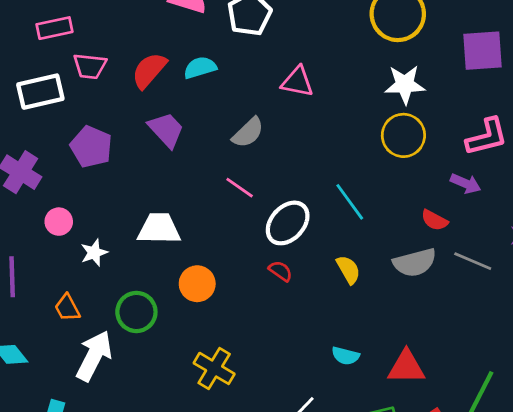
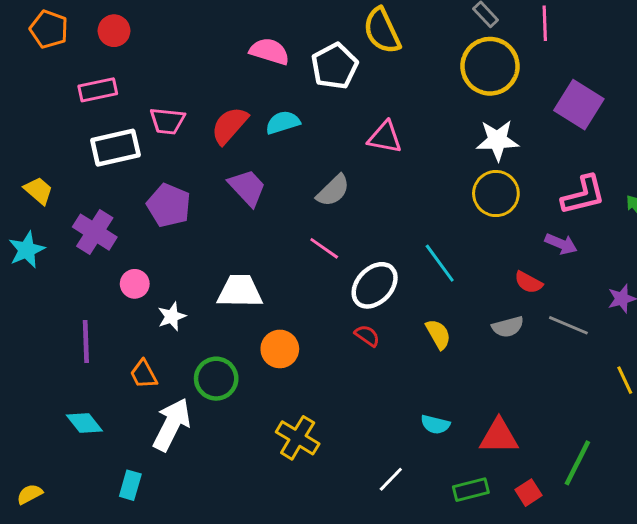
pink rectangle: (54, 28) -> (98, 90), moved
purple square: (483, 51) -> (579, 105), turned 36
gray semicircle: (415, 263) -> (508, 327), size x0.7

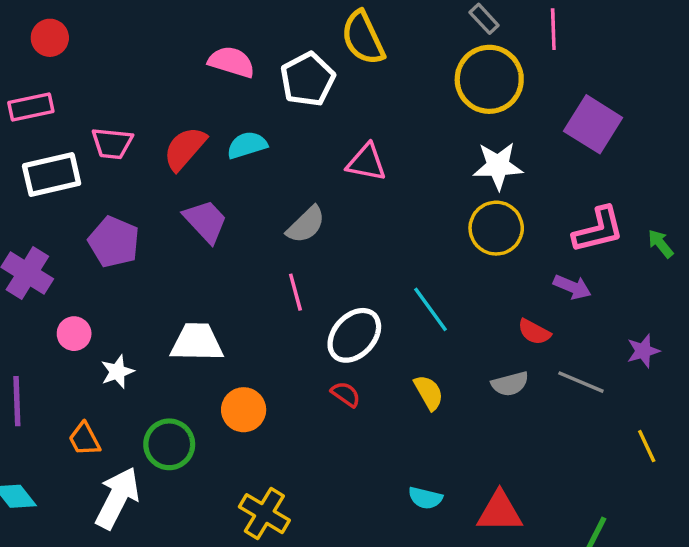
pink line: (324, 248) -> (295, 292), turned 40

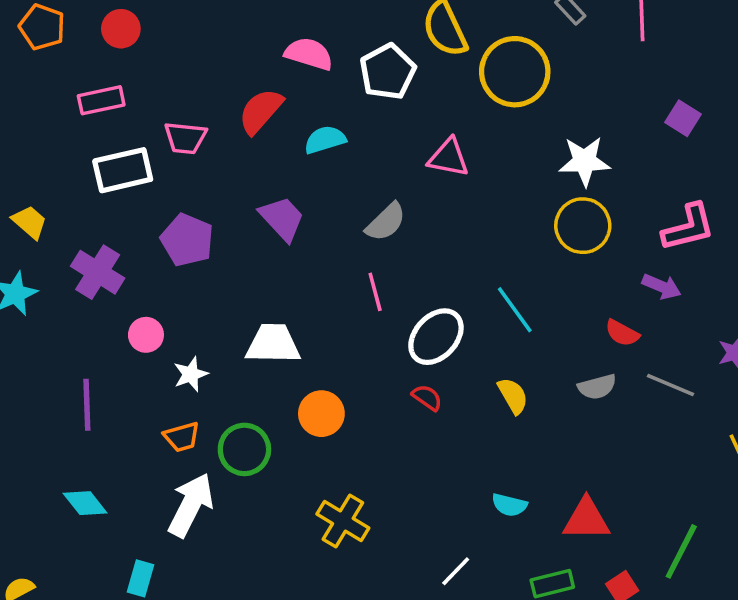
yellow circle: (489, 79) -> (515, 72), moved
purple square: (593, 124) -> (683, 118), size x0.6
red semicircle: (185, 149) -> (261, 111), moved
orange trapezoid: (84, 439) -> (182, 437), moved, turned -78

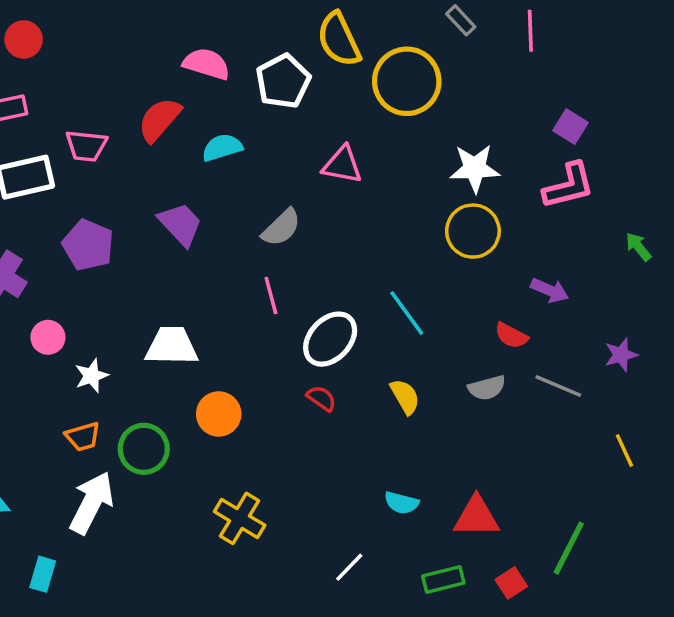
pink L-shape: (688, 227) -> (569, 186), moved

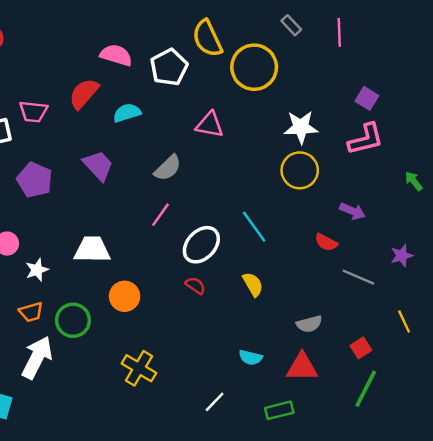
pink line: (271, 296) -> (161, 215), turned 50
gray semicircle: (487, 388) -> (309, 324), moved
red square: (511, 583) -> (361, 348), moved

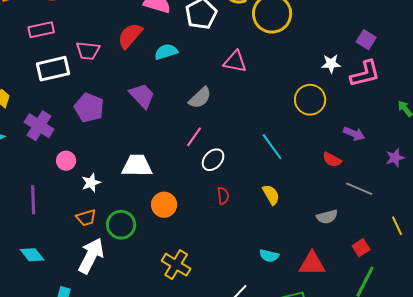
white star: (301, 127) -> (331, 64), moved, size x0.7
white ellipse: (201, 245) -> (213, 160), moved, size x0.7
purple star: (402, 256) -> (395, 158), moved
red semicircle: (195, 286) -> (223, 196), turned 48
gray semicircle: (309, 324) -> (327, 217), moved

